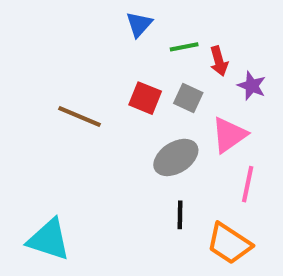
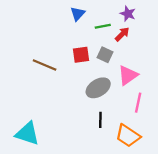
red arrow: (219, 61) -> (122, 34), turned -119
purple star: (252, 86) -> (128, 14), moved
red square: (145, 98) -> (81, 55), turned -30

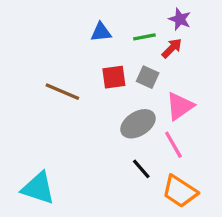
blue triangle: (78, 14) -> (101, 32), moved, turned 42
pink line: (138, 103) -> (173, 145), moved, turned -42
black line: (100, 120) -> (141, 169), turned -42

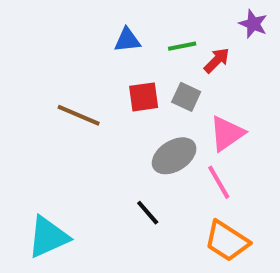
purple star: (180, 19) -> (253, 24), moved
black line: (141, 169) -> (148, 213), moved
cyan triangle: (38, 188) -> (48, 237), turned -42

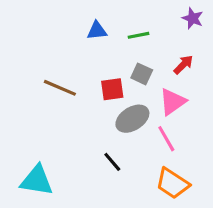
red arrow: (217, 60) -> (183, 65), moved
red square: (144, 97) -> (112, 89), moved
cyan triangle: (48, 237) -> (37, 180), turned 33

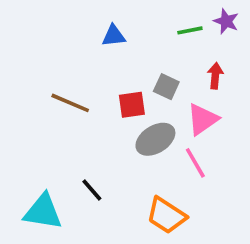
green line: (139, 35) -> (190, 30), moved
red arrow: (183, 65) -> (215, 76), turned -40
black line: (112, 162) -> (92, 190), moved
orange trapezoid: (173, 183) -> (166, 215), moved

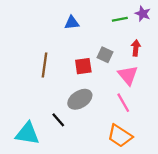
brown line: (70, 103) -> (44, 65), turned 75
pink triangle: (203, 119) -> (128, 75), turned -35
gray ellipse: (155, 139) -> (80, 99), moved
orange trapezoid: (166, 215) -> (120, 136), moved

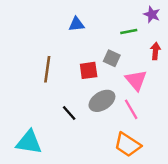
green line: (120, 19) -> (129, 32), moved
red arrow: (136, 48) -> (155, 51), moved
gray ellipse: (80, 99) -> (102, 101), moved
black line: (58, 120) -> (69, 113), moved

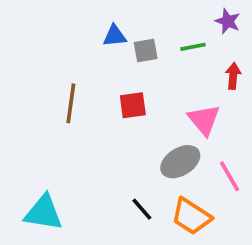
gray square: (112, 58) -> (146, 50), moved, turned -35
gray ellipse: (102, 101) -> (180, 162), moved
pink line: (131, 109) -> (229, 176), moved
black line: (69, 113) -> (142, 209), moved

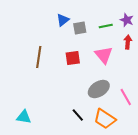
purple star: (228, 21) -> (127, 20), moved
blue triangle: (115, 36) -> (63, 20), turned -32
pink triangle: (204, 120) -> (104, 55), moved
cyan triangle: (44, 213) -> (24, 117), size x0.7

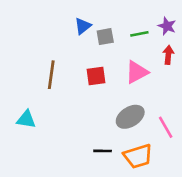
pink triangle: (104, 55) -> (137, 72), turned 42
black line: (78, 115) -> (103, 151), turned -48
cyan triangle: (24, 117) -> (26, 119), moved
orange trapezoid: (105, 119) -> (138, 156), turned -50

